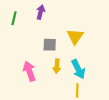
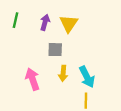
purple arrow: (41, 12) -> (45, 22), moved
yellow triangle: (75, 37) -> (69, 24), moved

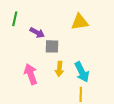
purple arrow: (45, 22) -> (37, 33), moved, turned 104
yellow triangle: (69, 24) -> (80, 22), moved, turned 48

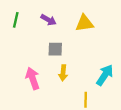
purple arrow: (37, 33) -> (48, 20), moved
cyan arrow: (82, 72) -> (105, 75), moved, turned -120

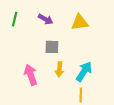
cyan arrow: (105, 75) -> (84, 71), moved

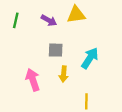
yellow triangle: (80, 22) -> (76, 15), moved
cyan arrow: (84, 71) -> (90, 58), moved

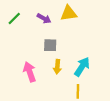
green line: (16, 20) -> (14, 18), turned 32
cyan arrow: (90, 58) -> (82, 67), moved

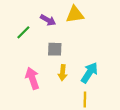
green line: (14, 18) -> (23, 32), moved

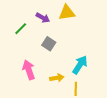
gray square: (55, 49) -> (49, 44), turned 32
yellow arrow: (63, 73) -> (57, 78), moved, turned -104

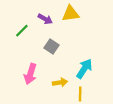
pink arrow: (29, 70) -> (30, 74), turned -144

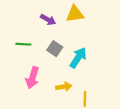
green line: (22, 31) -> (23, 44), moved, turned 48
cyan arrow: (84, 69) -> (78, 58), moved

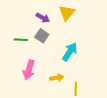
yellow triangle: (75, 14) -> (67, 13), turned -42
gray square: (55, 49) -> (42, 36), moved

